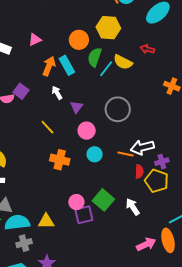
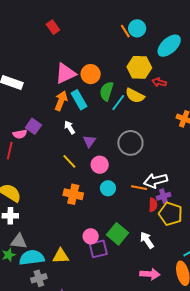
yellow hexagon: (108, 28) -> (139, 67), moved
pink triangle: (35, 40) -> (66, 73), moved, size x1.6
yellow line: (47, 127) -> (69, 161), moved
purple cross: (162, 162) -> (164, 196), moved
pink arrow: (146, 244) -> (150, 274), moved, turned 30

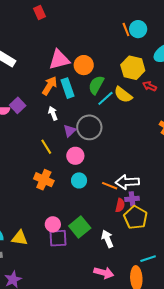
red rectangle: (53, 27) -> (39, 13), moved
gray circle: (130, 143) -> (89, 127), moved

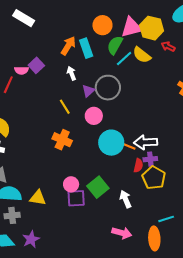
pink triangle: (59, 60) -> (131, 27), moved
cyan circle: (79, 180) -> (111, 143), moved, size x1.6

